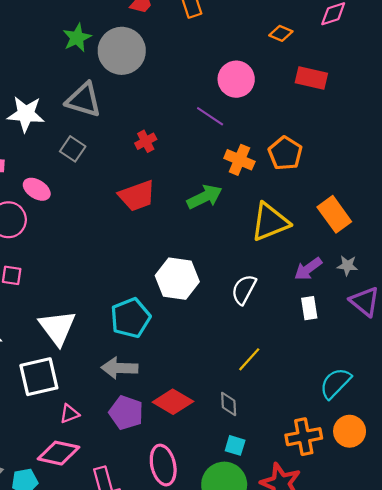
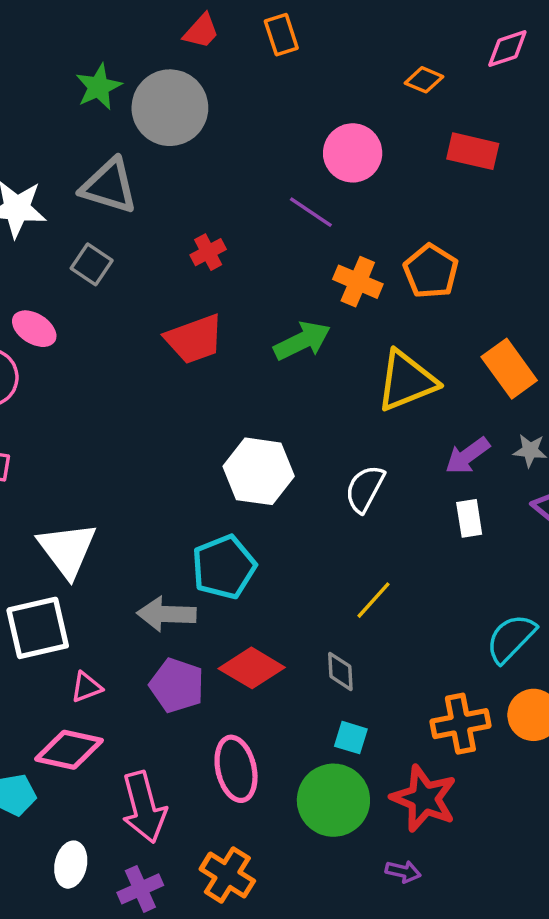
cyan pentagon: (130, 318) -> (224, 567), moved

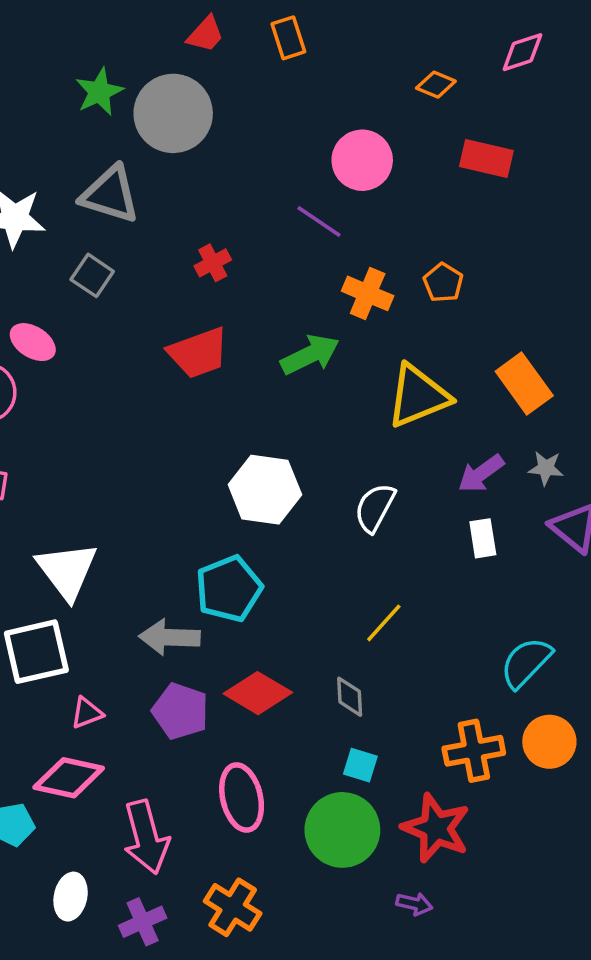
orange pentagon: (431, 271) -> (443, 283), size x0.7

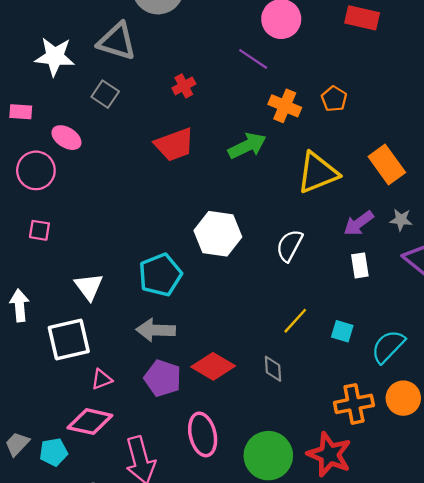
white triangle: (67, 571) -> (89, 287), size x0.7
cyan pentagon: (229, 589) -> (160, 275), moved
cyan square: (360, 765) -> (342, 331), moved

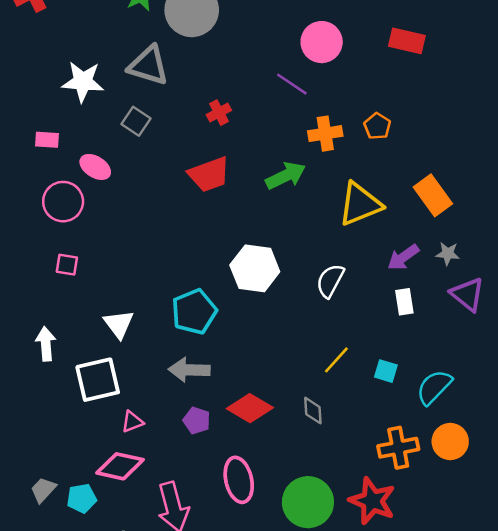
orange cross: (285, 106) -> (325, 134), turned -32
purple pentagon: (163, 378) -> (197, 420), size x0.7

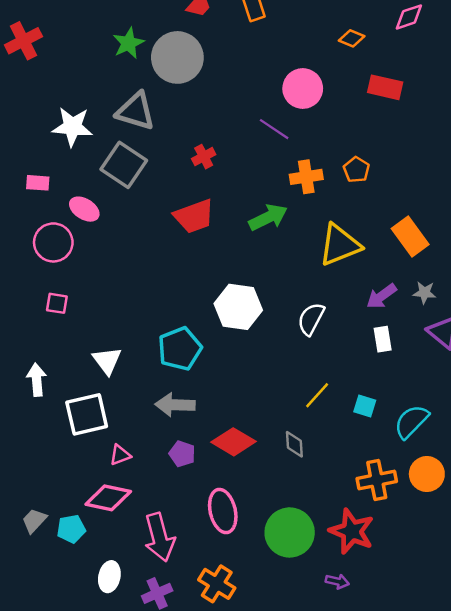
gray square: (136, 121) -> (124, 165), size x1.6

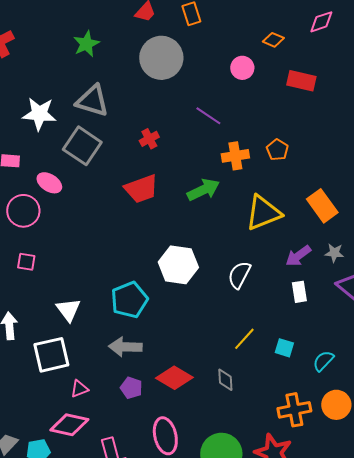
gray circle: (177, 57) -> (161, 58), moved
pink circle: (303, 89) -> (242, 68), moved, size x0.7
cyan semicircle: (411, 421) -> (323, 361), size x0.7

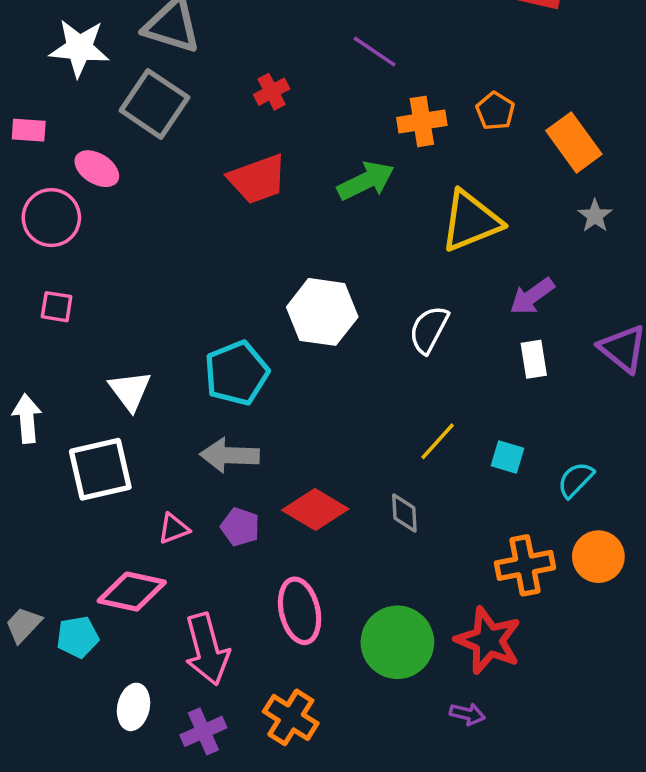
orange rectangle: (322, 206) -> (574, 142), moved
gray star: (334, 253) -> (595, 216), moved, turned 30
pink triangle: (79, 389) -> (174, 529), moved

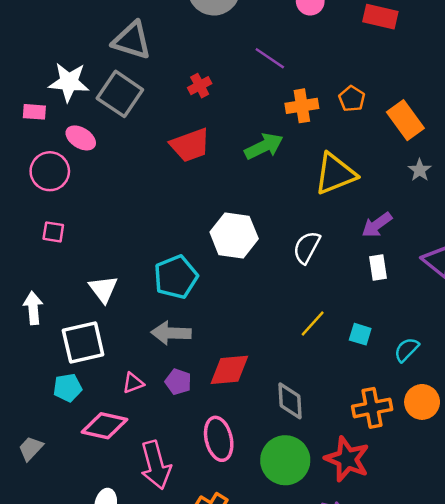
white star: (79, 48) -> (69, 82), moved
red diamond: (315, 509) -> (229, 370), turned -36
gray diamond: (404, 513) -> (290, 401), moved, size x1.4
cyan pentagon: (78, 637) -> (68, 388), moved

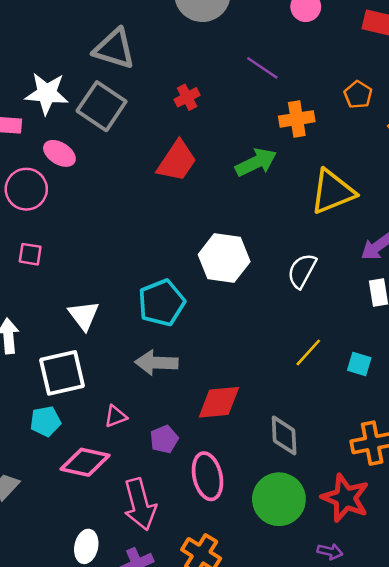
orange pentagon: (352, 99) -> (358, 95), moved
red trapezoid: (190, 145) -> (177, 161), turned -36
purple pentagon: (178, 382) -> (164, 439), moved, turned 30

